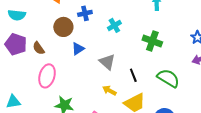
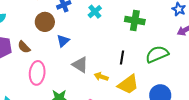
gray triangle: (107, 62) -> (80, 65), moved
black line: (133, 75) -> (122, 57), turned 40
green semicircle: (168, 78) -> (157, 54), turned -45

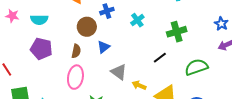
green cross: (135, 20) -> (177, 32), turned -30
brown semicircle: (24, 47) -> (76, 51), moved, turned -128
black line: (122, 57) -> (160, 58), moved, turned 40

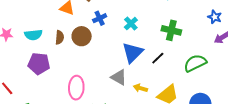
green cross: (177, 32) -> (171, 30), turned 36
blue triangle: (104, 47) -> (132, 52), moved, size x1.6
brown semicircle: (76, 51) -> (60, 37), moved

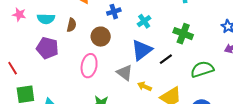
brown circle: (82, 36) -> (101, 37), moved
pink ellipse: (76, 88) -> (89, 66), moved

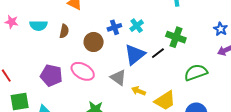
blue cross: (114, 12) -> (114, 27), moved
purple pentagon: (47, 48) -> (51, 75), moved
black line: (166, 59) -> (158, 53), moved
pink ellipse: (89, 66) -> (83, 71), turned -70

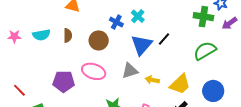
blue cross: (114, 27) -> (116, 22), turned -32
green cross: (176, 37) -> (203, 17), moved
gray triangle: (118, 78) -> (130, 71), turned -42

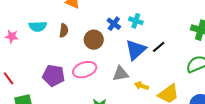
cyan cross: (138, 16) -> (136, 21), turned -32
pink star: (14, 36) -> (12, 36), moved
pink ellipse: (94, 71) -> (85, 70), turned -45

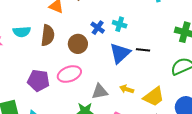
brown semicircle: (64, 31) -> (48, 35), size x1.5
black line: (159, 47) -> (143, 50), turned 48
gray triangle: (121, 74) -> (100, 92), moved

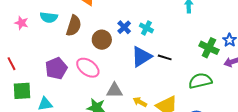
pink ellipse: (69, 74) -> (88, 68), turned 45
purple pentagon: (38, 81) -> (56, 68), turned 30
yellow arrow: (127, 89) -> (140, 102), moved

